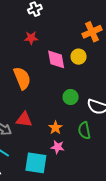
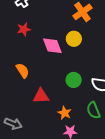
orange semicircle: (22, 78) -> (23, 71), size x0.7
red triangle: (24, 120) -> (41, 96), moved

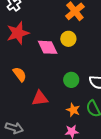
red star: (24, 29) -> (18, 33), size x1.6
orange star: (65, 113) -> (73, 110), moved

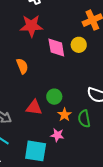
green circle: (71, 80) -> (54, 97), moved
red triangle: (40, 98) -> (34, 108), moved

